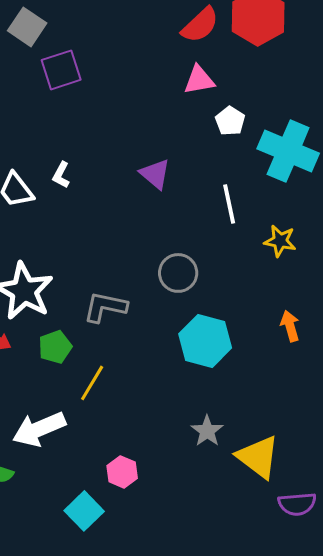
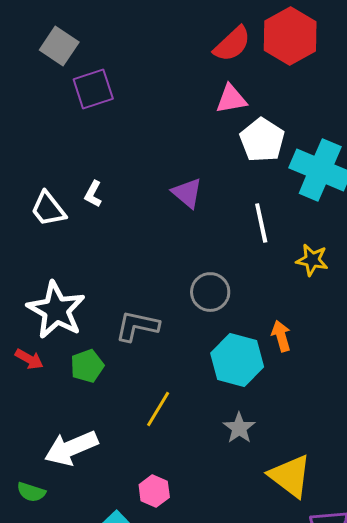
white pentagon: (230, 121) -> (262, 140), size x1.5
orange arrow: (290, 326) -> (281, 336), moved
yellow line: (92, 383) -> (158, 409), moved
gray star: (207, 431) -> (239, 428), moved

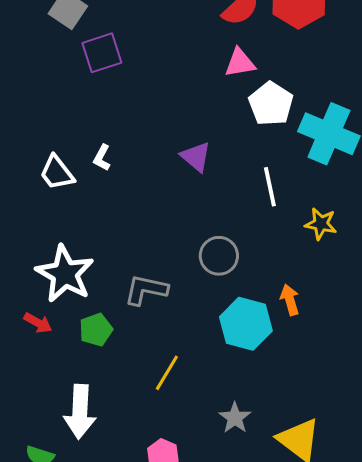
gray star: (239, 428) -> (235, 418), moved
white arrow: (71, 448) -> (80, 412), turned -64

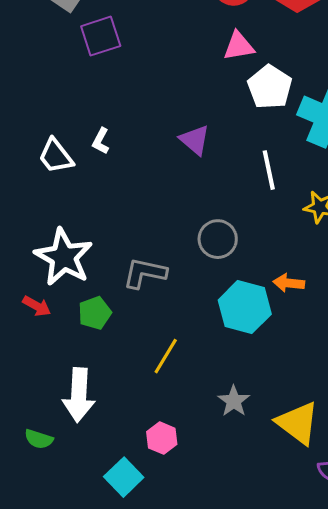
orange arrow: (290, 300) -> (289, 283), turned -68

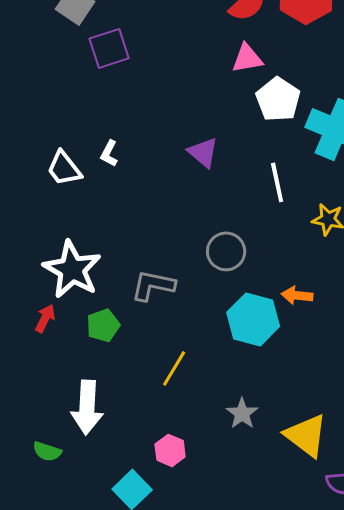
red arrow: (37, 306) -> (45, 318), turned -92

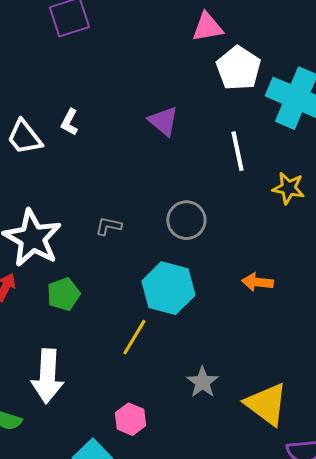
gray L-shape: (153, 285) -> (108, 226), moved, size x0.6
orange arrow: (297, 295) -> (257, 282), moved
cyan hexagon: (253, 319) -> (168, 288), moved

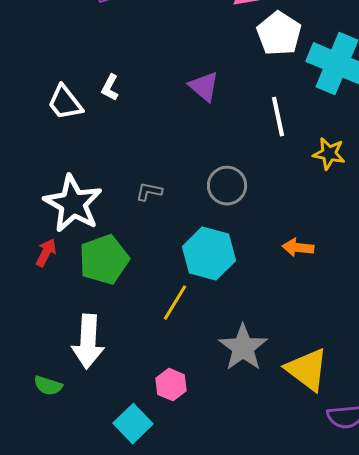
green pentagon: (63, 294) -> (104, 260), size x1.5
gray star: (202, 382) -> (243, 348), size x1.5

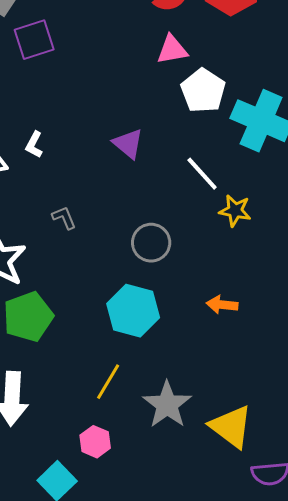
white line: (278, 117) -> (202, 174), turned -30
yellow star: (329, 154) -> (235, 211), moved
gray L-shape: (149, 192) -> (64, 218), moved, turned 56
yellow line: (175, 303) -> (108, 382), moved

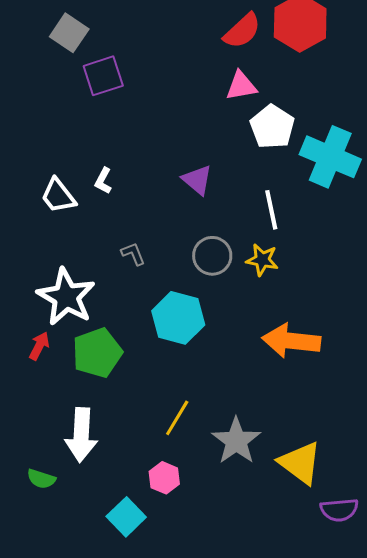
white line: (202, 174) -> (271, 210), turned 30
yellow star: (235, 211) -> (262, 260), moved
gray circle: (151, 243) -> (212, 256), moved
orange arrow: (222, 305) -> (291, 341), size x1.8
cyan hexagon: (133, 311) -> (178, 318), moved

